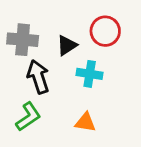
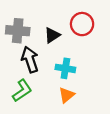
cyan cross: (90, 74) -> (65, 68), moved
orange triangle: (85, 122) -> (67, 95), turned -49

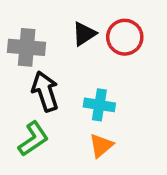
black triangle: (52, 35) -> (84, 34), moved

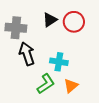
green L-shape: (33, 139) -> (46, 84), moved
orange triangle: (101, 146) -> (71, 86), moved

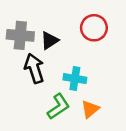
black triangle: (50, 20) -> (50, 40), moved

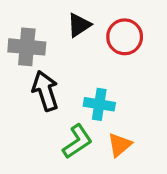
black triangle: (50, 40) -> (79, 25), moved

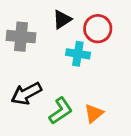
black arrow: (45, 91) -> (26, 94), moved, turned -100
cyan cross: (99, 104) -> (78, 54), moved

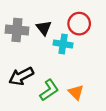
black triangle: (62, 19) -> (44, 28), moved, turned -35
orange triangle: (94, 113) -> (76, 92), turned -35

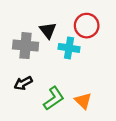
gray cross: (17, 30) -> (26, 46), moved
black arrow: (21, 76) -> (23, 83), size x0.7

